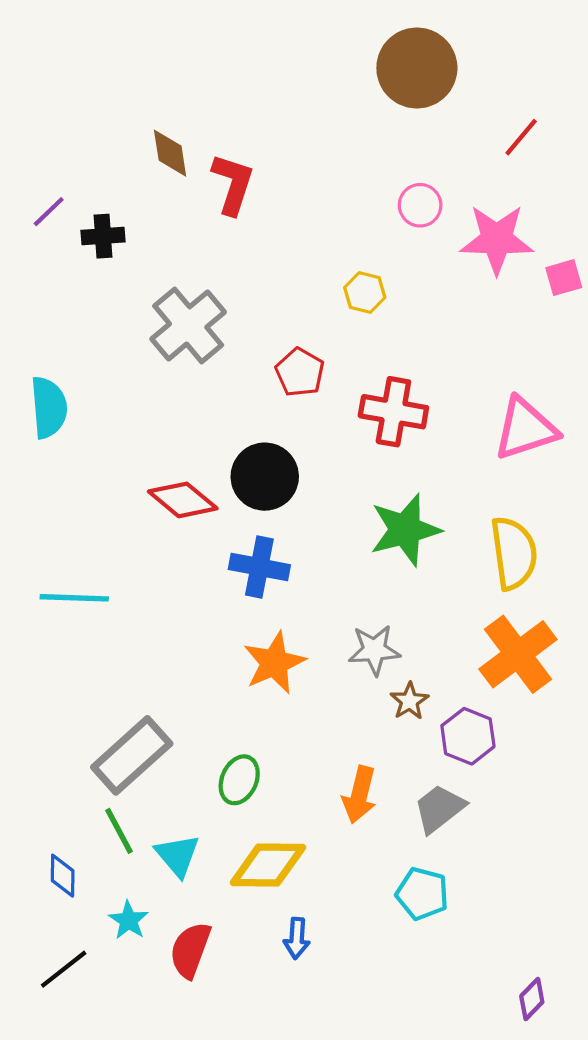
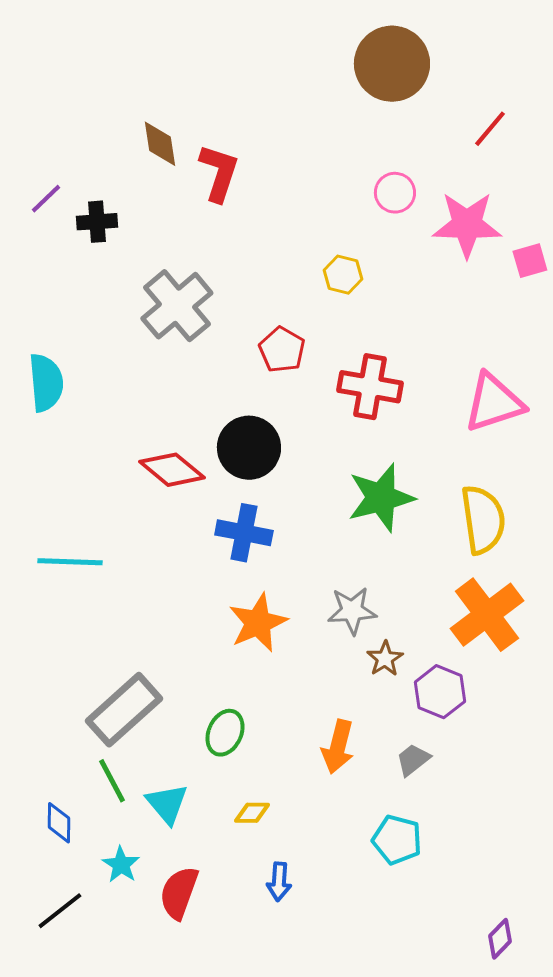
gray trapezoid: (439, 809) -> (413, 760), size x0.7
yellow diamond: (268, 865) -> (252, 813), size x0.5

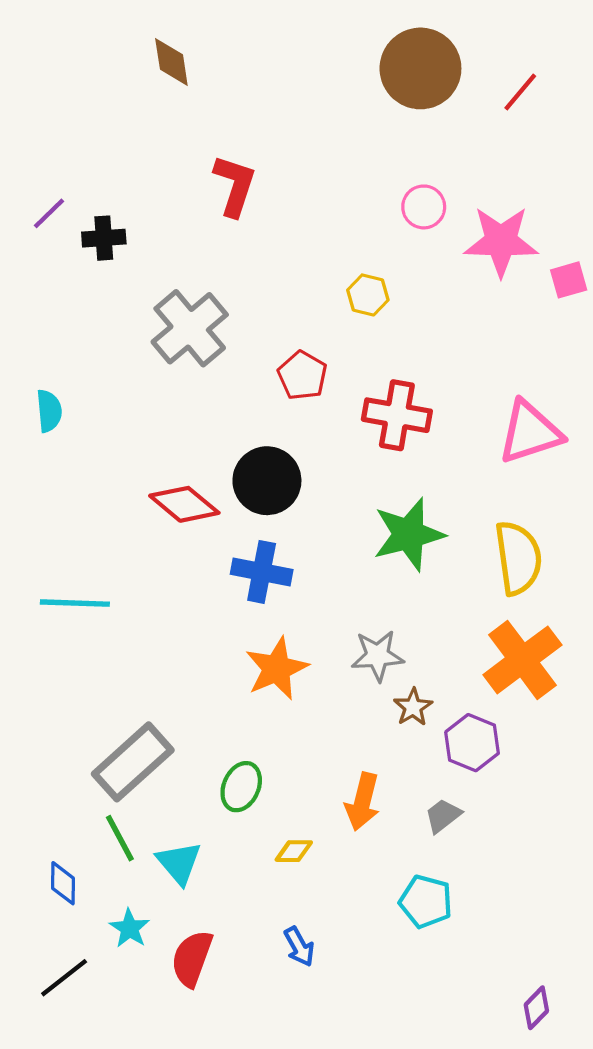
red line: (490, 129) -> (520, 92), moved
brown diamond: (160, 144) -> (171, 62), moved
cyan semicircle: (46, 383) -> (49, 411), size x0.7
yellow diamond: (252, 813) -> (294, 851), moved
blue arrow: (279, 882) -> (299, 947), turned -33

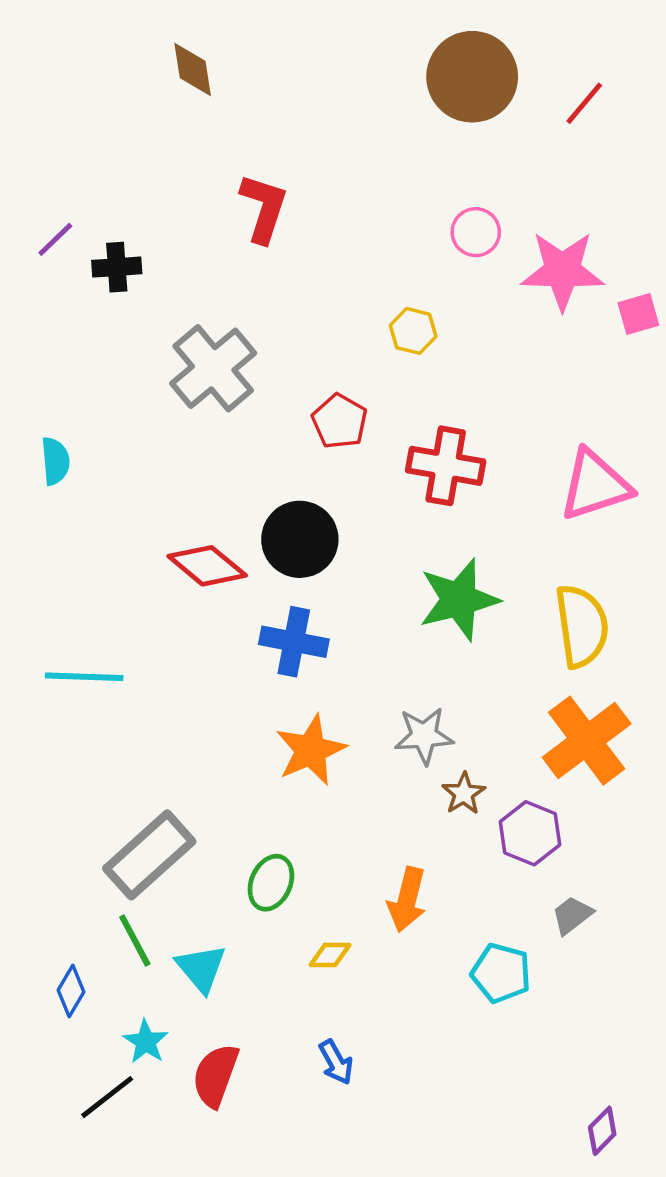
gray trapezoid: (443, 816) -> (572, 915), moved
blue diamond: (63, 883) -> (71, 991), turned 30
cyan pentagon: (426, 901) -> (501, 973), moved
black line: (64, 978) -> (107, 1097), moved

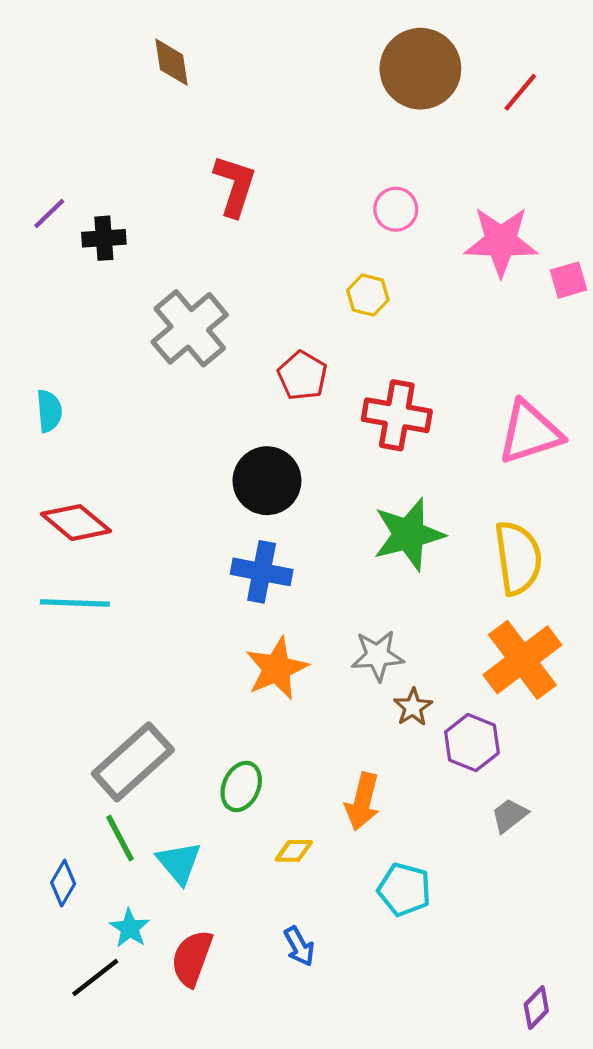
pink circle: (476, 232) -> (396, 209), moved
red diamond: (207, 566) -> (76, 523), moved
cyan pentagon: (501, 973) -> (404, 890), moved

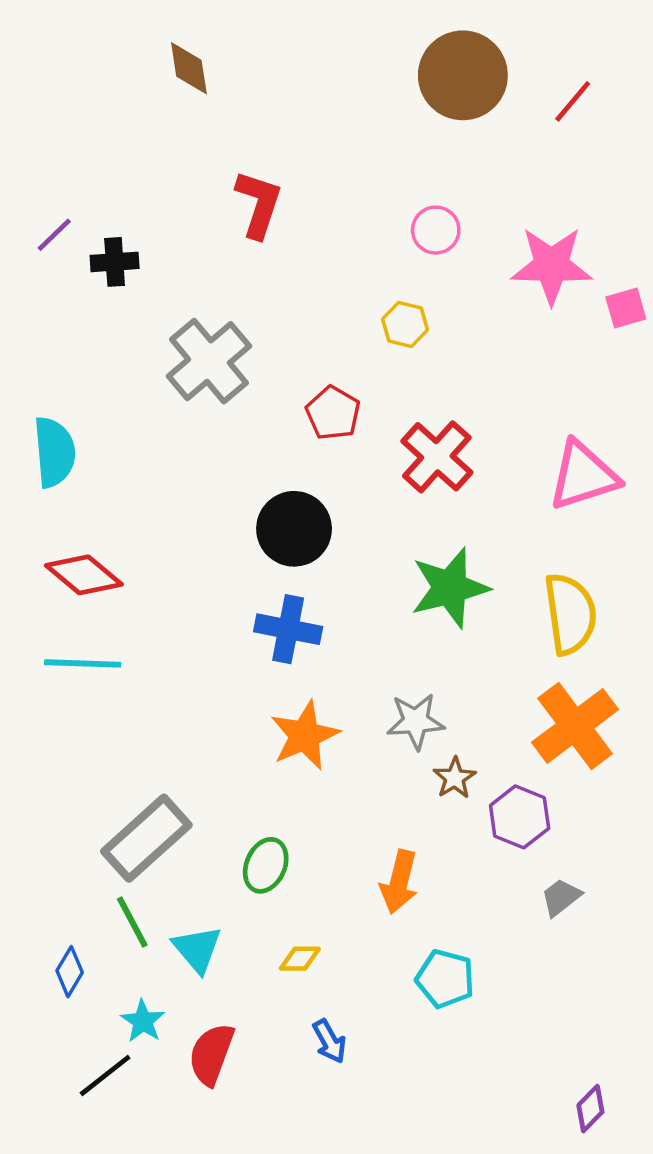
cyan semicircle: (49, 411) -> (54, 452), size x1.5
red cross: (397, 415) -> (437, 457), turned 32
yellow diamond: (294, 851) -> (300, 959), moved

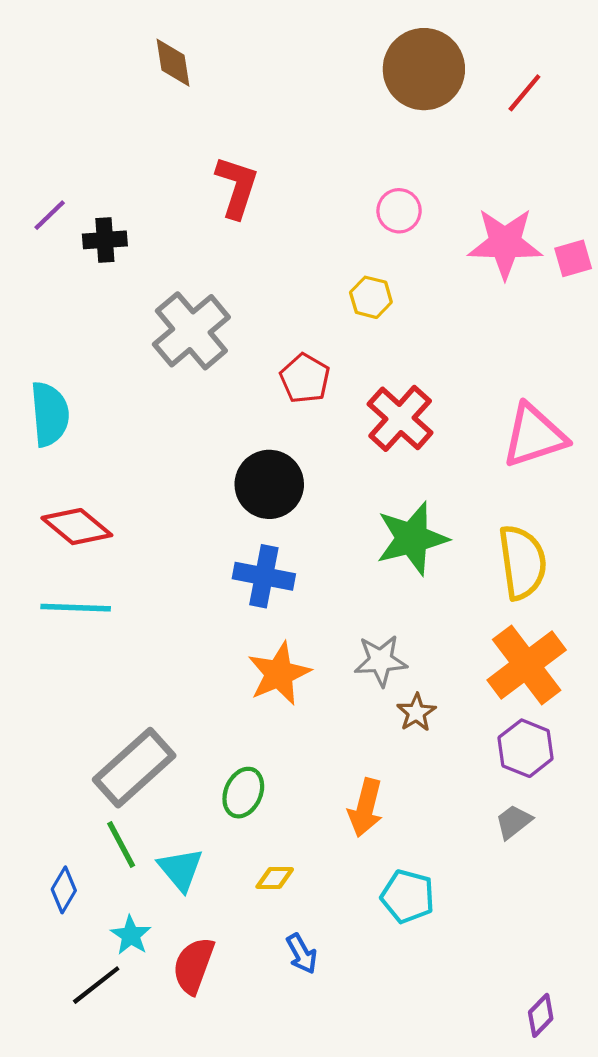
pink square: (626, 308) -> (573, 258), moved
purple hexagon: (520, 817) -> (526, 748), moved

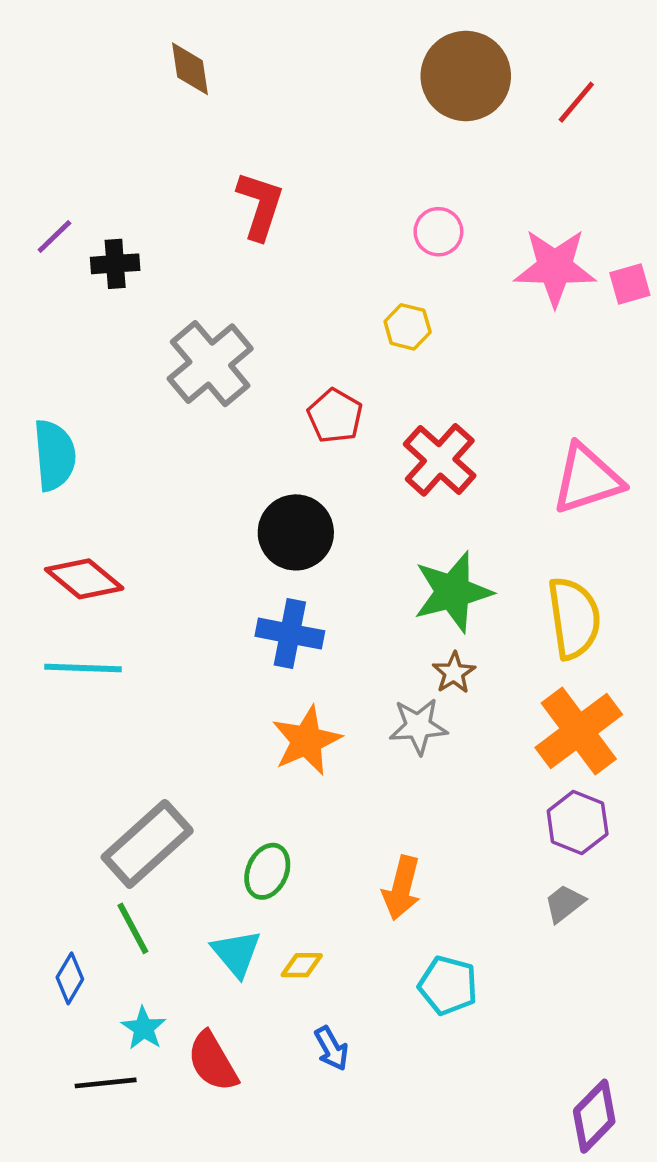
brown star: (416, 713) -> (454, 673), moved
cyan triangle: (181, 869) -> (236, 953), moved
red semicircle: (194, 966) -> (213, 1061), turned -50
black line: (96, 985) -> (106, 1083), turned 32
purple diamond: (541, 1015) -> (594, 1116), size x1.5

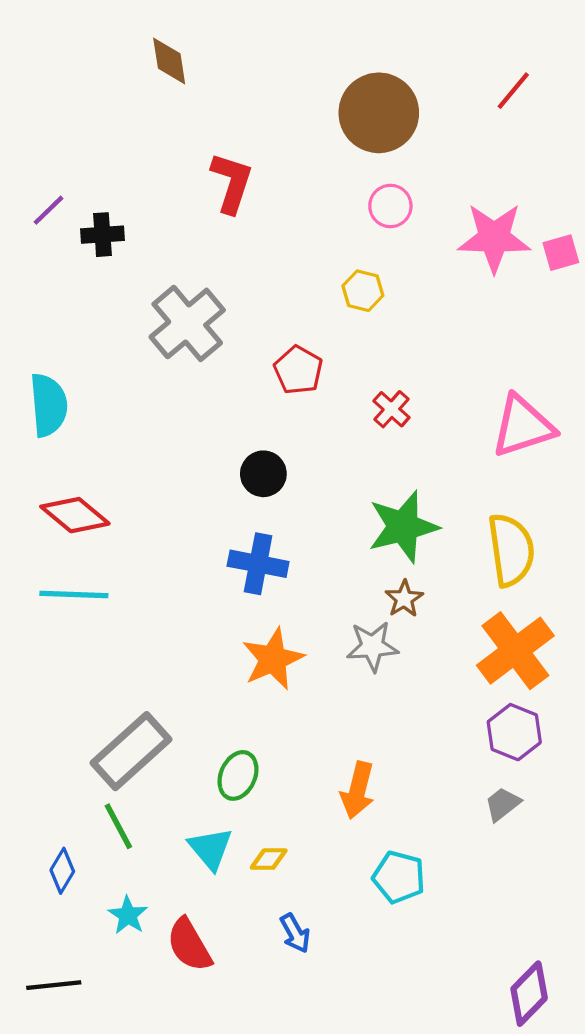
brown circle: (466, 76) -> (379, 113), moved
red cross: (440, 460) -> (391, 409), size x0.6
black circle: (296, 532) -> (263, 474), size x0.7
black line: (106, 1083) -> (54, 985), moved

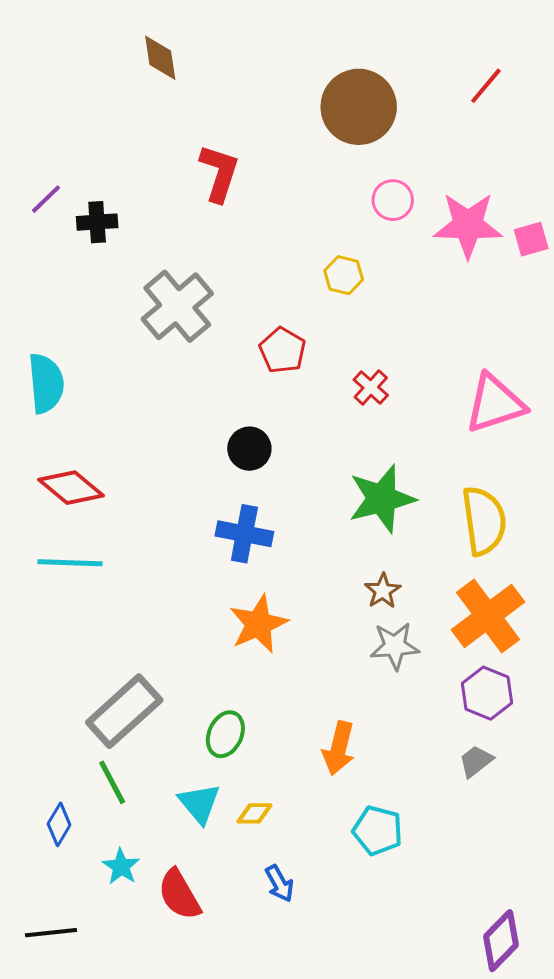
pink circle: (390, 206) -> (393, 200), moved
brown star: (404, 599) -> (383, 591), moved
gray star: (372, 646) -> (395, 646), moved

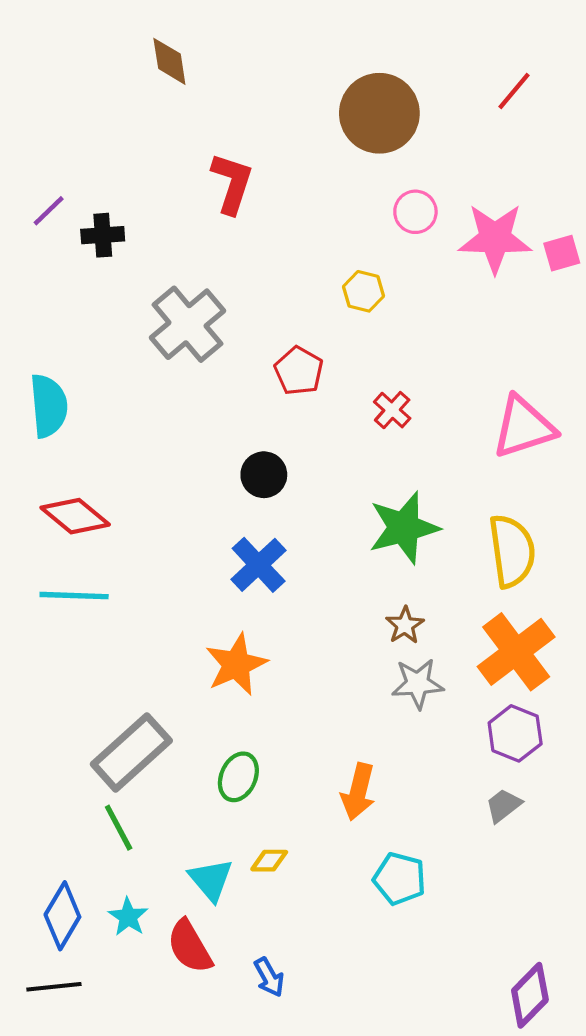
blue cross: (244, 534) -> (259, 565), turned 36
orange star: (258, 624) -> (236, 664), moved
cyan triangle: (199, 803) -> (211, 880), moved
blue diamond: (59, 824) -> (62, 916), moved, size x1.5
blue arrow: (279, 884) -> (269, 977), moved

